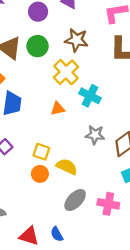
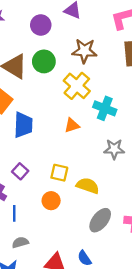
orange circle: (40, 174) -> (51, 201), moved

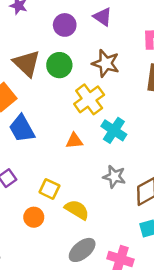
blue trapezoid: (23, 125) -> (22, 129), turned 136

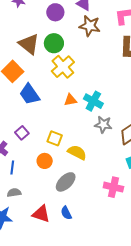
brown star: (106, 63) -> (90, 26), moved
yellow cross: (89, 99) -> (63, 67), moved
cyan cross: (114, 130) -> (93, 101), moved
gray ellipse: (82, 250) -> (66, 182), moved

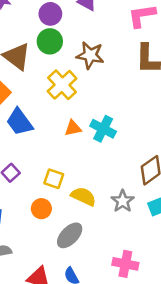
brown star: (90, 26) -> (90, 55), moved
green circle: (54, 43) -> (50, 41), moved
gray star: (103, 125) -> (123, 201), moved, turned 30
pink cross: (113, 187) -> (125, 264), moved

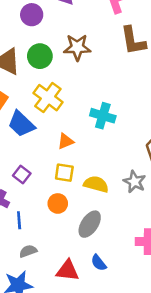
green circle: (50, 41) -> (40, 56), moved
yellow cross: (62, 85) -> (48, 98), moved
orange triangle: (73, 128) -> (66, 141), moved

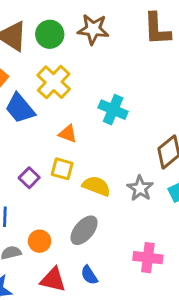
orange triangle: (66, 141) -> (68, 134), turned 36
purple square: (22, 174) -> (29, 178), moved
orange circle: (58, 203) -> (40, 241), moved

